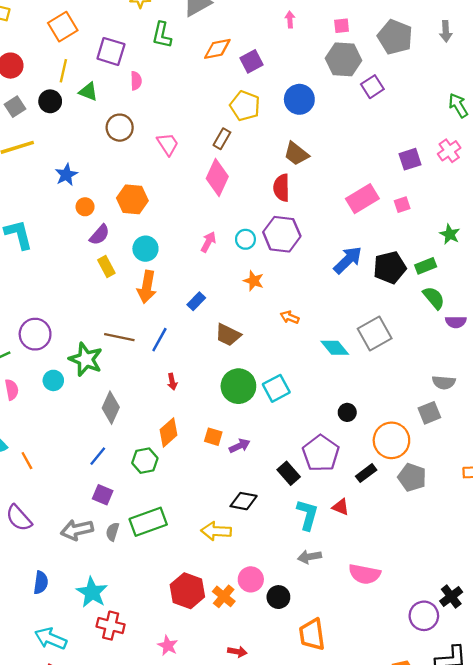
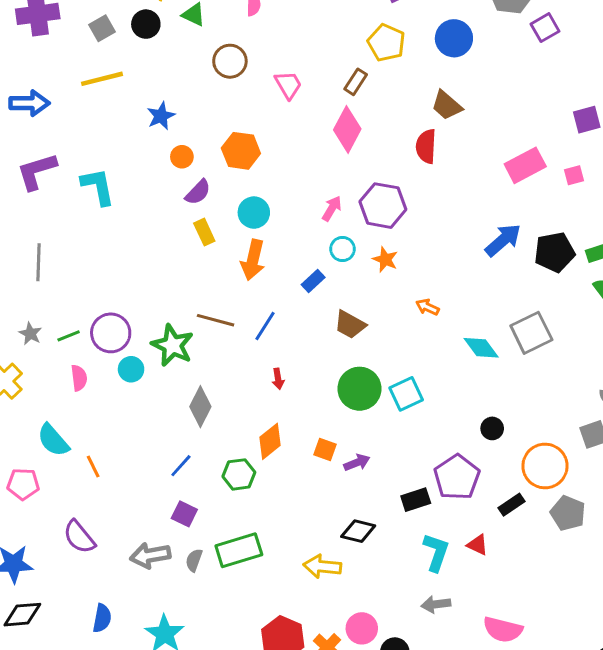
purple hexagon: (282, 234) -> (383, 206), moved
cyan circle: (245, 239) -> (343, 249), moved
purple circle: (35, 334) -> (111, 333), moved
black rectangle: (289, 473) -> (416, 500), turned -70

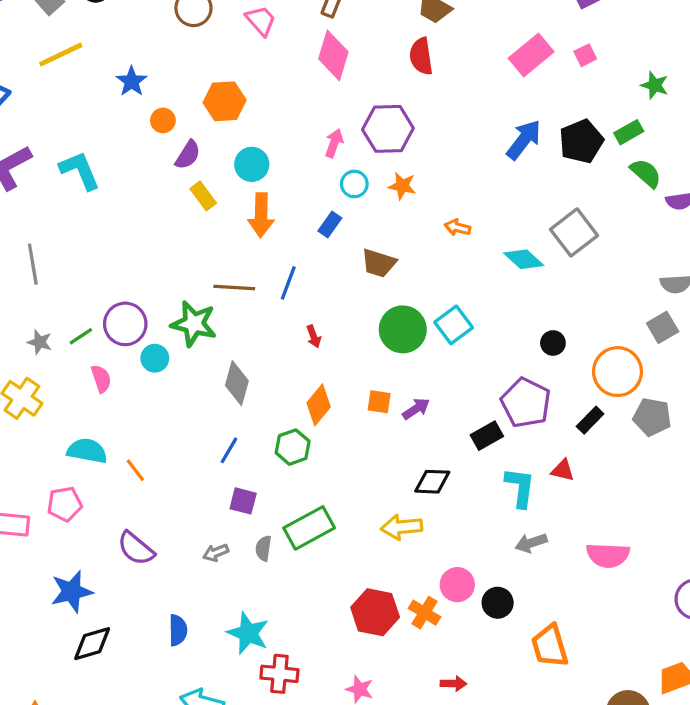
cyan semicircle: (53, 440) -> (87, 451), turned 153
gray arrow: (150, 555) -> (216, 553), size x0.6

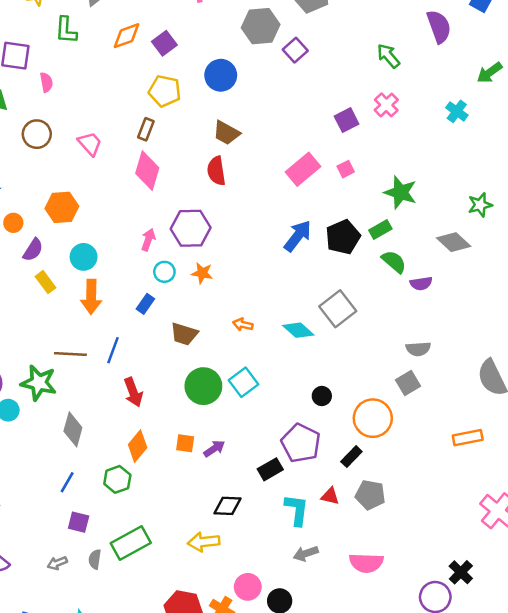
green star: (655, 85) -> (400, 192), size x1.5
orange arrow: (457, 228) -> (243, 324), moved
red arrow: (314, 337) -> (133, 392), size x1.6
gray pentagon: (652, 417) -> (370, 495), moved

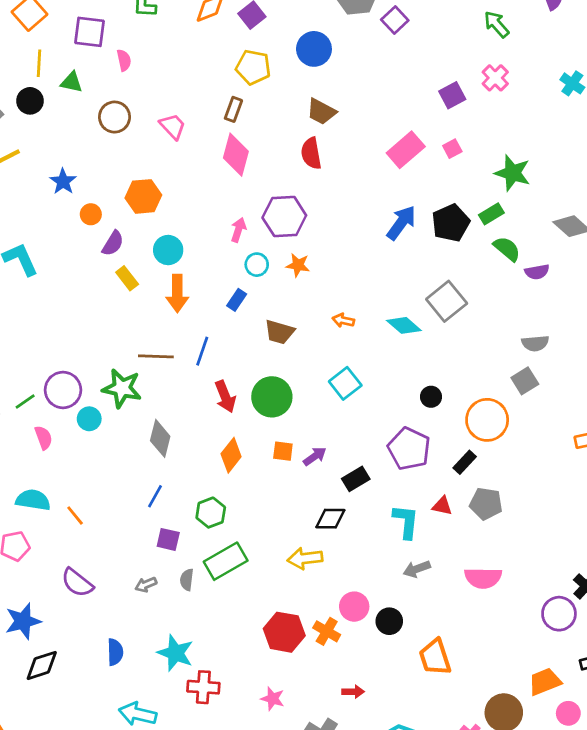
green circle: (203, 386) -> (272, 397), moved
black rectangle: (270, 469) -> (356, 479), moved
green hexagon: (117, 479) -> (211, 513), moved

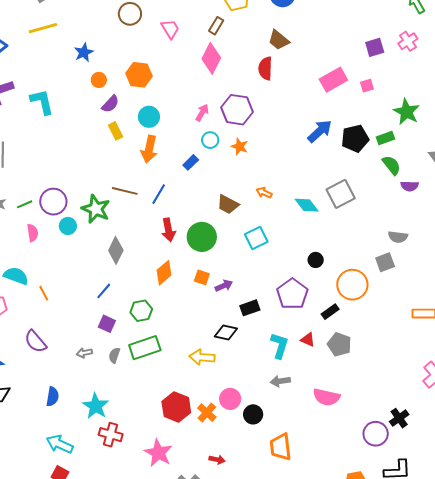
brown trapezoid: (279, 332) -> (228, 204), moved
pink star: (273, 699) -> (158, 453), size x1.6

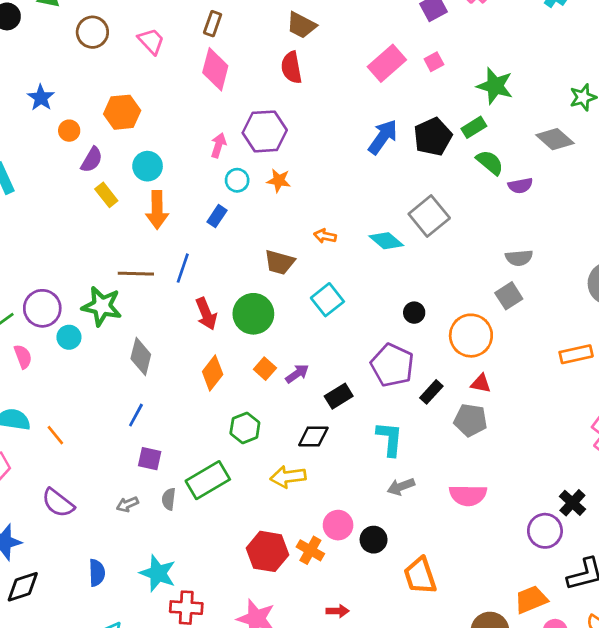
orange square: (202, 277) -> (265, 369), turned 35
green hexagon: (141, 311) -> (245, 428), moved
black rectangle: (330, 312) -> (431, 392), moved
red triangle: (308, 340) -> (481, 383), moved

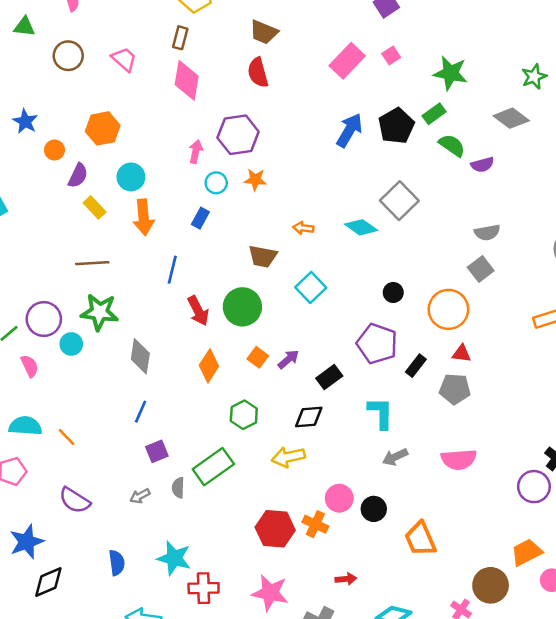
brown line: (136, 274) -> (92, 263), moved
purple square: (150, 459) -> (157, 451), turned -30

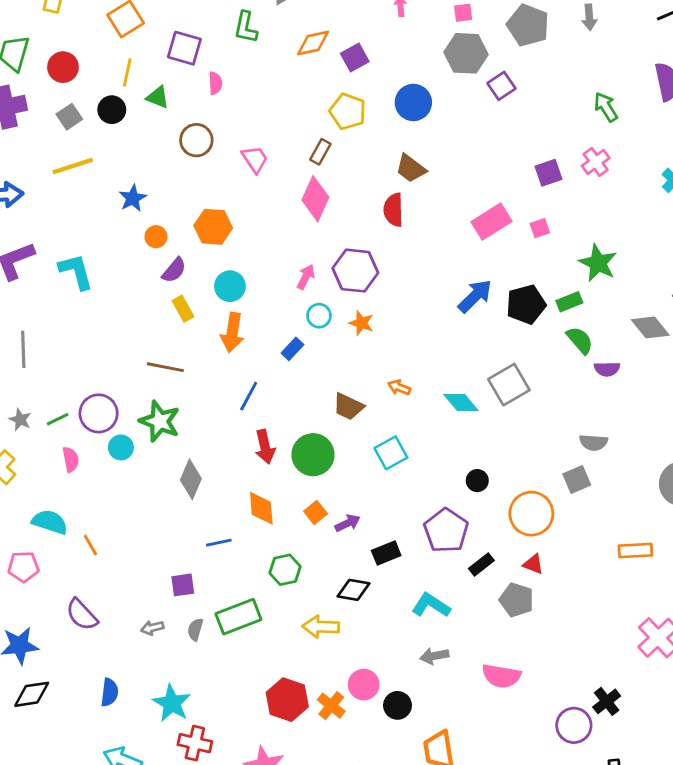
orange diamond: (209, 366) -> (261, 508), turned -52
blue line: (141, 412) -> (219, 543), moved, turned 40
cyan L-shape: (381, 413) -> (431, 605), turned -72

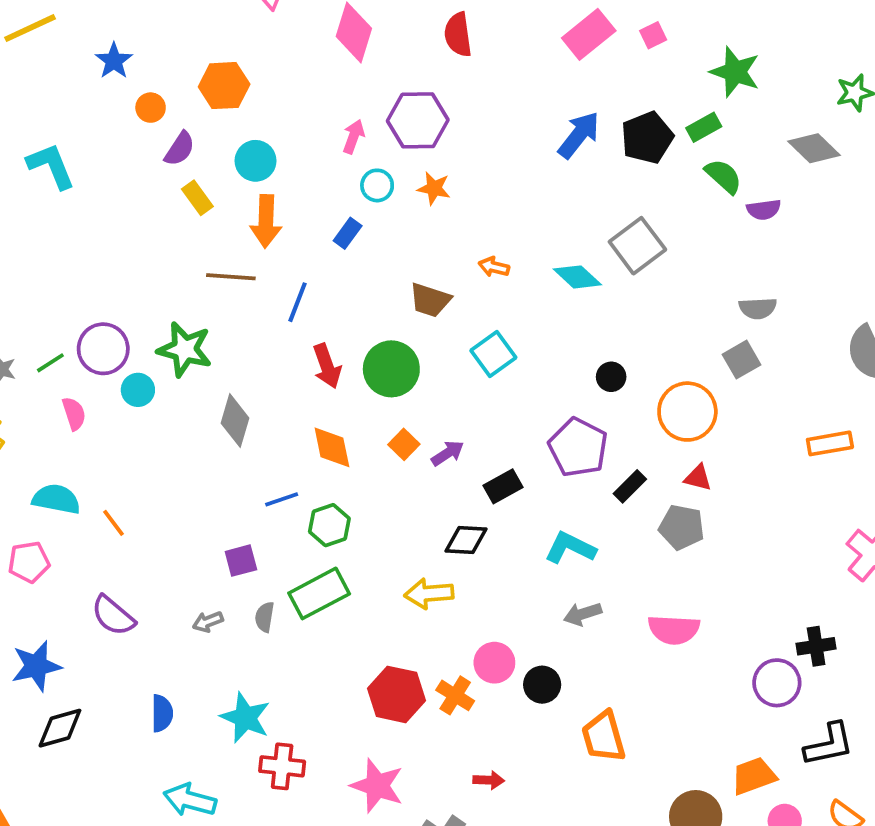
brown line: (165, 367) -> (231, 277), moved
green hexagon: (285, 570) -> (329, 525), moved
black cross: (607, 701) -> (816, 646), turned 36

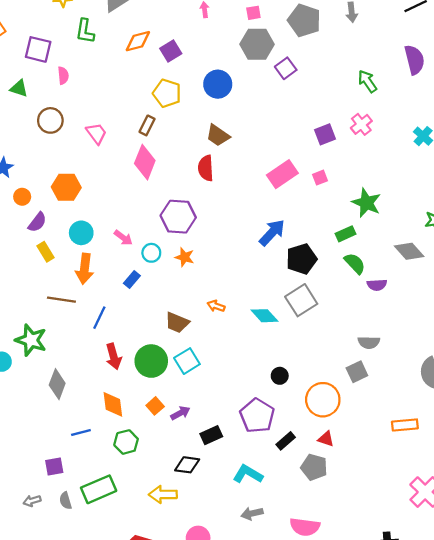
pink arrow: (354, 137) -> (123, 238), moved, turned 102
black pentagon: (647, 138) -> (302, 259), moved
cyan square: (493, 354) -> (187, 361), moved
green hexagon: (329, 525) -> (126, 442), moved
gray semicircle: (265, 617) -> (65, 501), turned -30

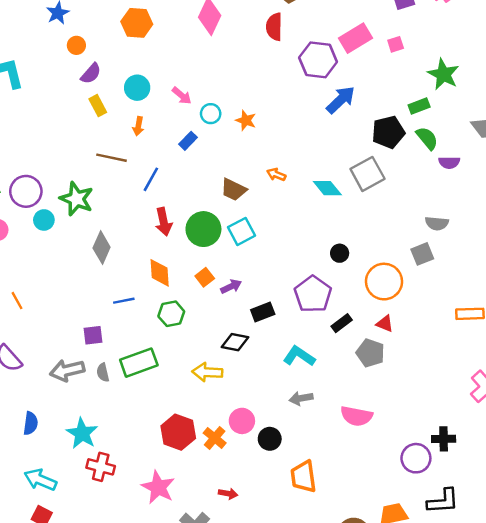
orange hexagon: (66, 187) -> (137, 23), moved
purple hexagon: (178, 217) -> (318, 60), moved
black pentagon: (302, 259) -> (388, 132), moved
orange arrow: (85, 269) -> (138, 126), size x0.6
gray arrow: (32, 501) -> (67, 370), size x1.8

